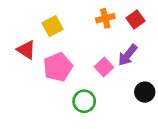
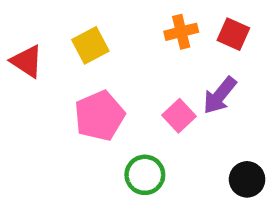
red square: (136, 20) -> (233, 34), turned -30
red triangle: (26, 50) -> (27, 61), moved
black circle: (145, 92) -> (247, 179), moved

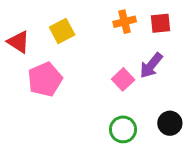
red square: (233, 34) -> (161, 23), turned -30
pink pentagon: (99, 116) -> (45, 79), moved
green circle: (145, 175) -> (123, 129), moved

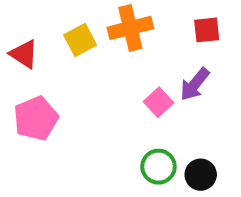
orange cross: (125, 22) -> (130, 28), moved, size x1.5
pink pentagon: (45, 79) -> (36, 118), moved
black circle: (170, 123) -> (201, 175), moved

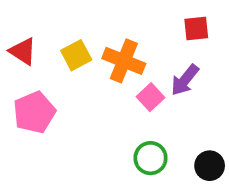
orange cross: (130, 28) -> (124, 61), moved, turned 36
yellow square: (80, 40) -> (76, 55), moved
black circle: (201, 175) -> (210, 166), moved

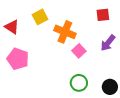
yellow square: (76, 55) -> (40, 17), moved
purple arrow: (185, 80) -> (108, 43), moved
pink pentagon: (34, 112) -> (18, 59), turned -30

